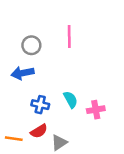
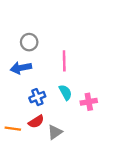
pink line: (69, 36) -> (64, 61), moved
blue cross: (40, 105) -> (37, 97), turned -35

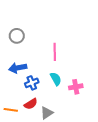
gray circle: (29, 42) -> (17, 36), moved
blue arrow: (21, 68) -> (18, 68), moved

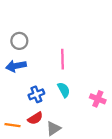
blue arrow: (18, 68) -> (16, 66), moved
pink cross: (76, 87) -> (98, 99), moved, turned 32

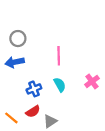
pink cross: (98, 99) -> (92, 81), moved, turned 32
orange line: (13, 125) -> (11, 118), turned 32

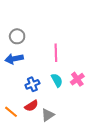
pink cross: (92, 81) -> (77, 79), moved

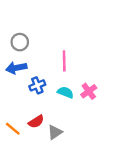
cyan semicircle: (57, 80) -> (65, 92), turned -40
blue cross: (32, 84) -> (37, 85), moved

